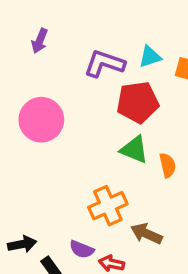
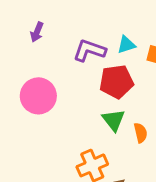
green triangle: (134, 150) -> (114, 120), turned 30

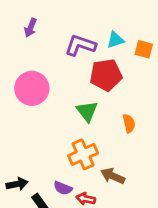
green triangle: (114, 120) -> (87, 111), moved

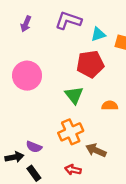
purple L-shape: (80, 45) -> (68, 20), moved
orange semicircle: (129, 123) -> (110, 105), turned -77
purple semicircle: (63, 188) -> (34, 147), moved

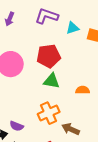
red pentagon: (90, 64) -> (49, 56), moved
green triangle: (74, 95) -> (52, 81), turned -42

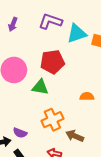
cyan triangle: (73, 28) -> (77, 33), size x1.5
green triangle: (52, 81) -> (40, 87), moved

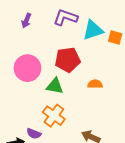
orange semicircle: (87, 96) -> (95, 84), moved
orange cross: (52, 120) -> (54, 116), moved, turned -30

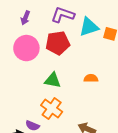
red pentagon: (68, 60) -> (58, 43), moved
pink circle: (27, 68) -> (26, 48), moved

